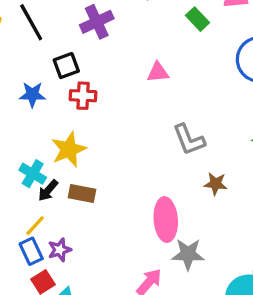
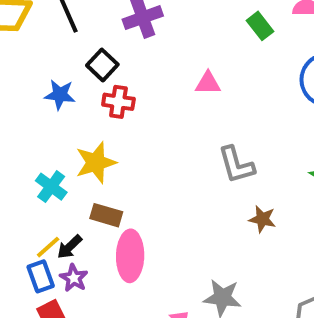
black square: (66, 66) -> (102, 65), turned -32
black arrow: (48, 190) -> (69, 247), moved
pink ellipse: (166, 220) -> (130, 256), moved
purple star: (60, 250) -> (74, 278), turned -30

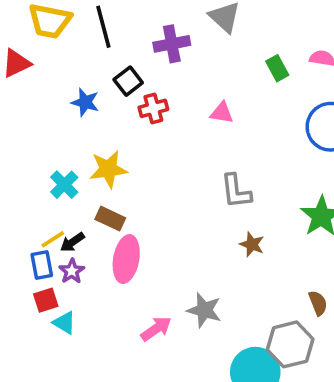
red cross: (118, 102) -> (153, 108), moved, turned -32

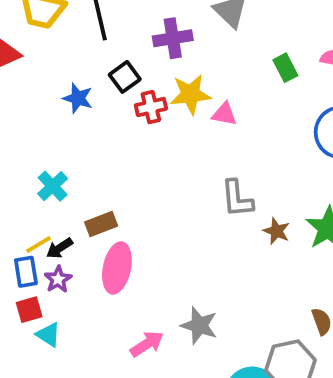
yellow star: (108, 169) -> (190, 94), moved
brown rectangle: (110, 219) -> (101, 224), turned -48
brown star: (252, 244) -> (277, 231), moved

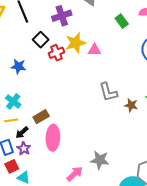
blue star: (78, 98) -> (18, 66), moved
yellow line: (39, 245) -> (11, 120), moved, turned 32

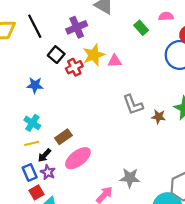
pink ellipse: (53, 138) -> (78, 158), turned 55

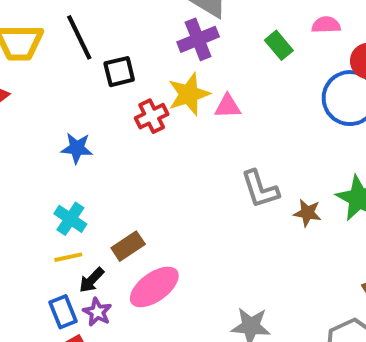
purple cross: (77, 27) -> (198, 39), moved
black square: (56, 55) -> (119, 72), moved, turned 35

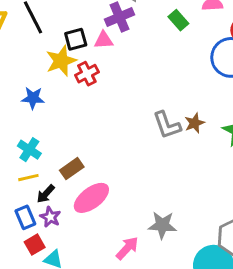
black square: (119, 72) -> (76, 39), moved
yellow star: (189, 94) -> (61, 61), moved
pink triangle: (228, 106) -> (104, 40), moved
brown star: (307, 213) -> (195, 123), moved, turned -30

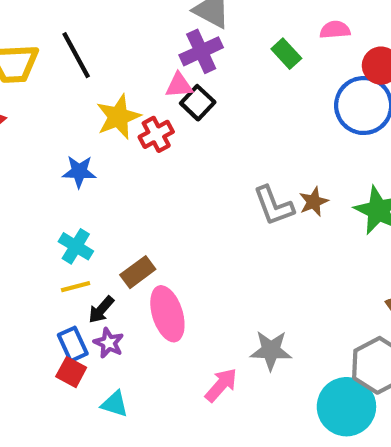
black square: (76, 39) -> (198, 103), moved, turned -30
pink ellipse: (91, 198) -> (167, 314), turned -69
red square: (35, 245) -> (71, 372), moved, turned -30

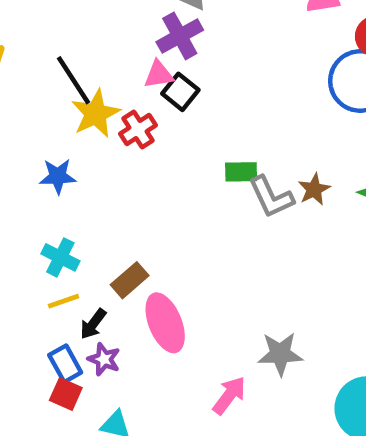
green rectangle: (286, 54) -> (241, 172), moved, turned -44
black line: (76, 55) -> (73, 80), moved

